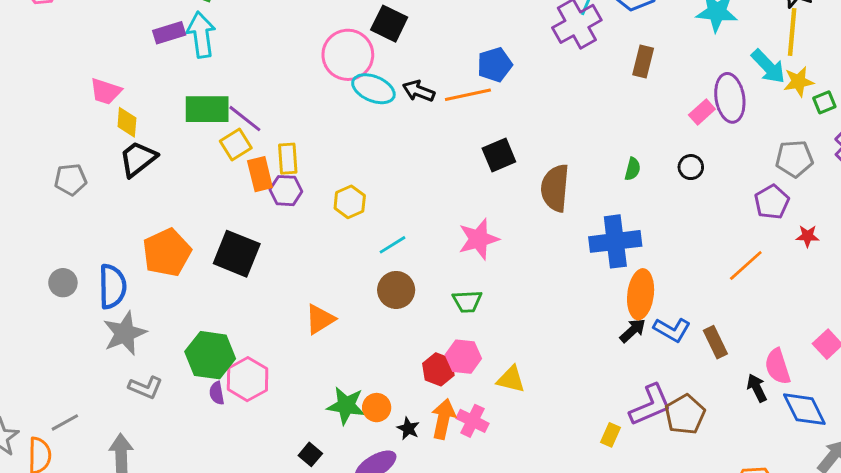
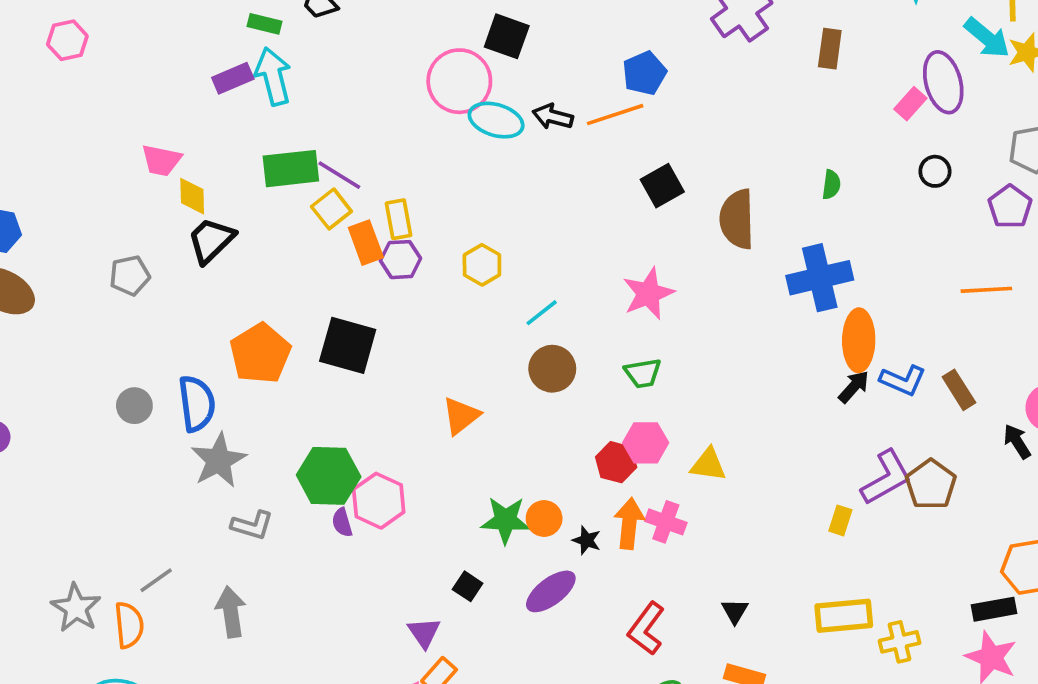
black circle: (691, 167) -> (935, 171), moved
orange line: (746, 266) -> (986, 290), turned 45

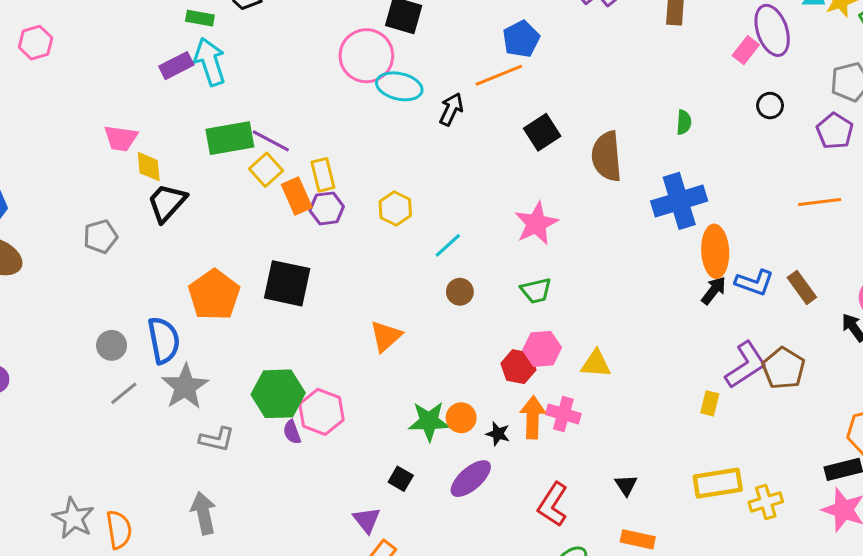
black arrow: (553, 117) -> (451, 109), moved, turned 104
brown circle: (552, 369) -> (460, 292), size x0.7
gray line: (156, 580) -> (124, 393), moved

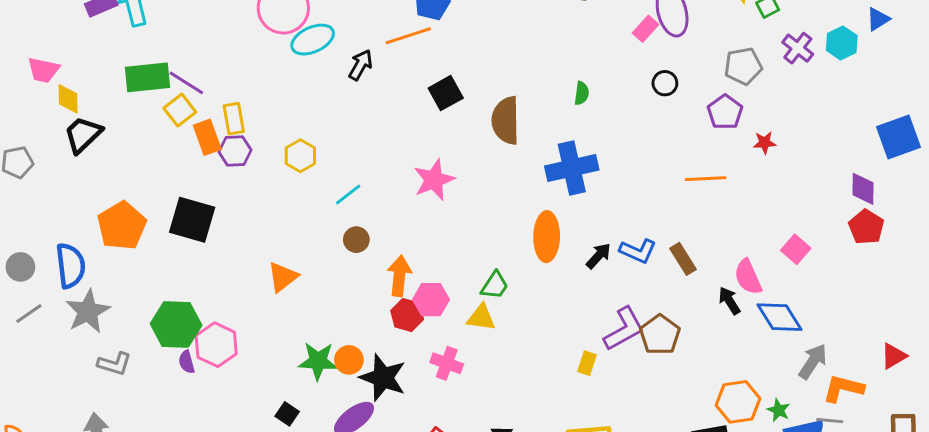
cyan ellipse: (399, 86) -> (313, 40), turned -42
orange ellipse: (715, 251) -> (547, 237), moved
green trapezoid: (536, 291) -> (495, 285), moved, turned -48
orange arrow: (533, 417) -> (399, 276), moved
black star: (498, 434) -> (383, 378), size x2.0

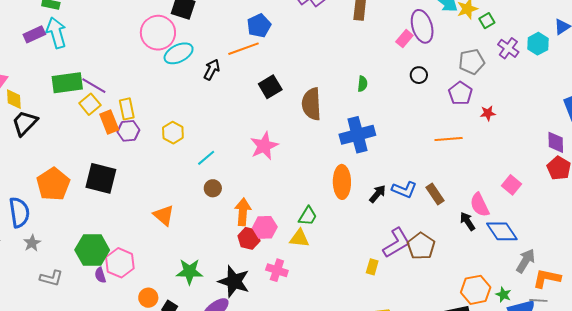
orange triangle: (283, 277) -> (164, 215), turned -40
gray star: (88, 311) -> (32, 243), size x0.6
orange circle: (349, 360) -> (148, 298), moved

